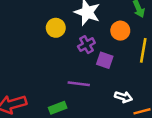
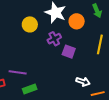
orange circle: (120, 31) -> (77, 21), moved
purple line: (79, 84) -> (18, 72), moved

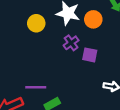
yellow circle: (30, 24) -> (36, 23), moved

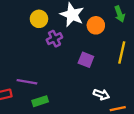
purple cross: (71, 43) -> (54, 39), moved

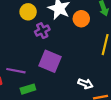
purple square: (86, 60) -> (50, 61), moved, size x1.5

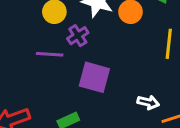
purple line: (16, 71) -> (50, 54), moved

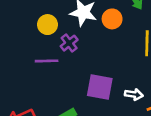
purple square: (94, 77) -> (100, 87), moved

